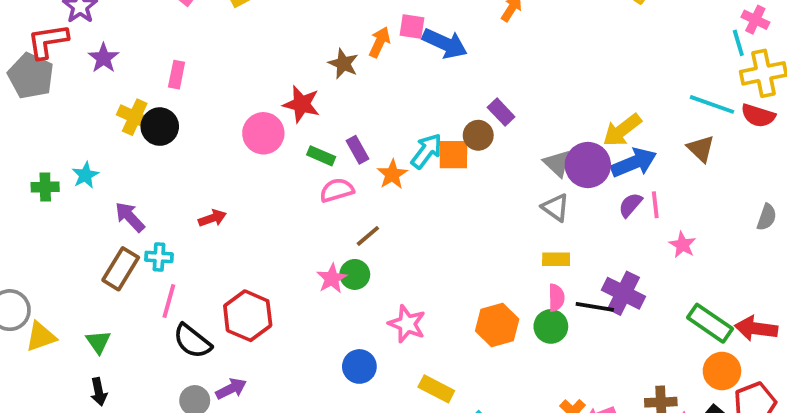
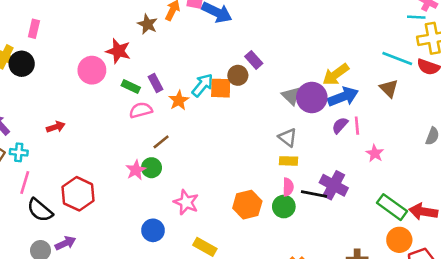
cyan line: (738, 43) -> (416, 17), turned -72
gray triangle: (556, 207) -> (288, 137), moved

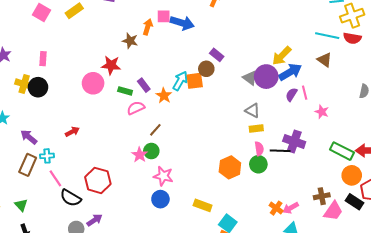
pink line: (25, 182) -> (55, 178), turned -42
pink star: (186, 202) -> (163, 176), moved

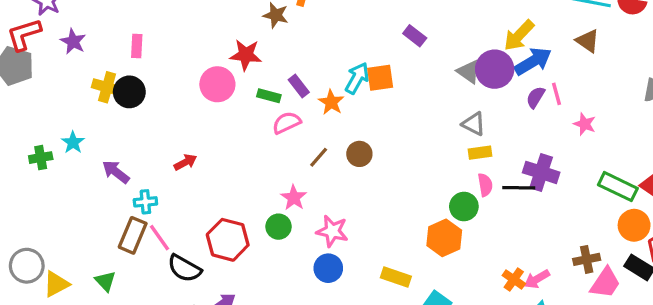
brown circle: (206, 69) -> (359, 154), moved
green circle: (151, 151) -> (279, 227), moved
green circle: (258, 164) -> (464, 206), moved
brown rectangle: (28, 165) -> (133, 235), moved
orange hexagon: (230, 167) -> (444, 238), moved

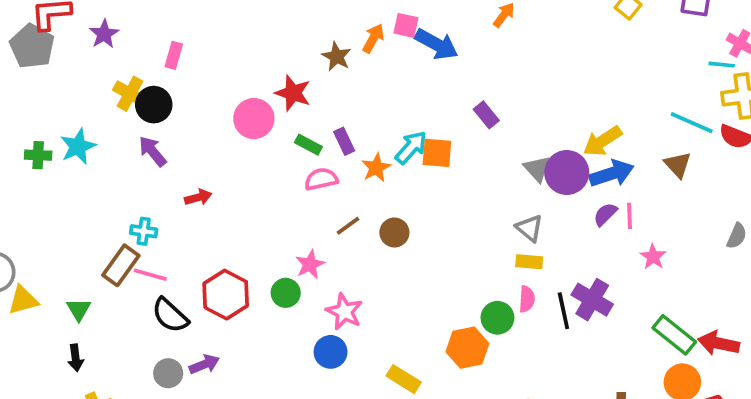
cyan star: (73, 142) -> (78, 147), size x1.4
purple arrow: (116, 172) -> (153, 151), moved
black line: (519, 188) -> (563, 311), turned 64
pink line: (160, 238) -> (150, 275), turned -52

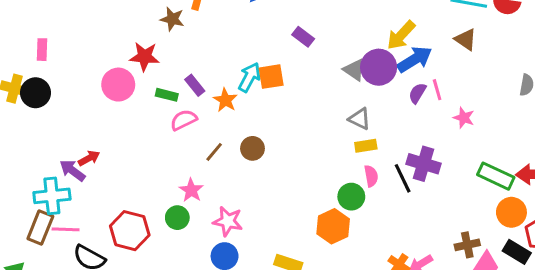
purple arrow: (153, 151) -> (72, 170), moved
cyan cross: (144, 231) -> (52, 196), size x1.6

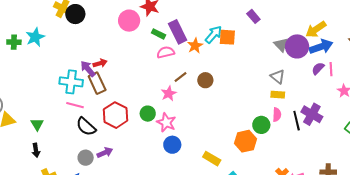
purple rectangle: (195, 85) -> (178, 32), size x1.6
pink star: (191, 190) -> (169, 93), moved
pink star: (228, 221) -> (166, 122), moved
brown rectangle: (40, 227) -> (97, 83), moved, turned -60

